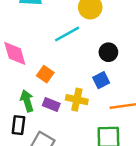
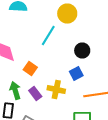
cyan line: (67, 34) -> (48, 36), turned -30
purple rectangle: (51, 104) -> (35, 94), turned 32

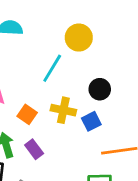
yellow cross: (56, 90) -> (63, 110), moved

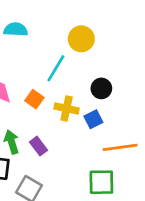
orange square: (27, 114) -> (34, 99), moved

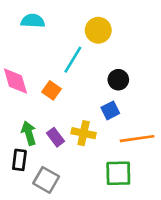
yellow cross: (67, 109) -> (84, 133), moved

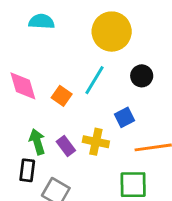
yellow circle: (98, 30) -> (112, 32), size x1.4
cyan line: (73, 60) -> (94, 80), moved
black circle: (118, 80) -> (142, 76), moved

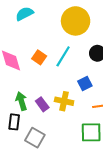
cyan semicircle: (42, 21) -> (24, 14), turned -30
orange square: (62, 96) -> (39, 57), moved

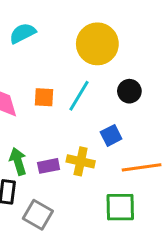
orange square: (39, 57) -> (44, 97), turned -32
purple rectangle: (42, 104) -> (49, 166), turned -64

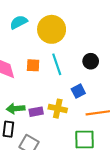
yellow circle: (97, 44) -> (52, 29), moved
cyan line: (79, 96) -> (57, 64), turned -50
green arrow: (18, 161) -> (16, 109), turned -78

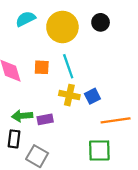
black circle: (91, 61) -> (101, 22), moved
yellow cross: (58, 109) -> (69, 95), moved

